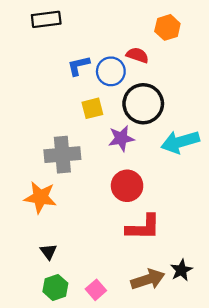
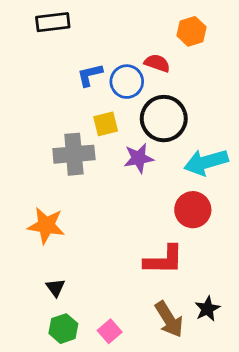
gray cross: (62, 155) -> (74, 154), moved
red circle: (127, 186) -> (193, 210), moved
brown arrow: (148, 279) -> (169, 319), turned 76

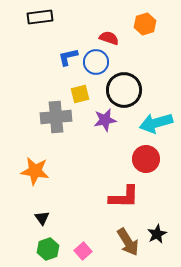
red semicircle: (157, 63) -> (109, 38), moved

